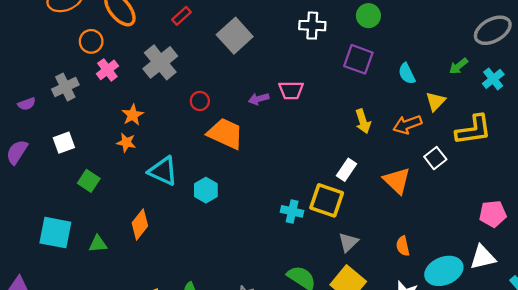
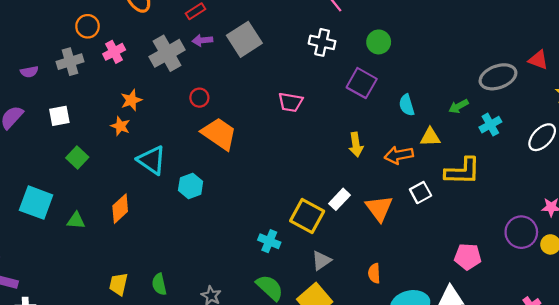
orange circle: (91, 41) -> (88, 26), moved
purple arrow: (259, 99) -> (202, 40), moved
yellow triangle: (436, 101) -> (430, 137), turned 35
white rectangle: (346, 170) -> (340, 199), moved
cyan cross: (292, 211) -> (269, 241), moved

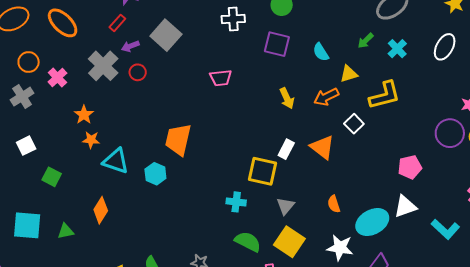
red circle: (199, 98) -> (138, 72), moved
orange star: (120, 126) -> (91, 140), moved
orange trapezoid: (219, 134) -> (178, 140), moved, turned -96

